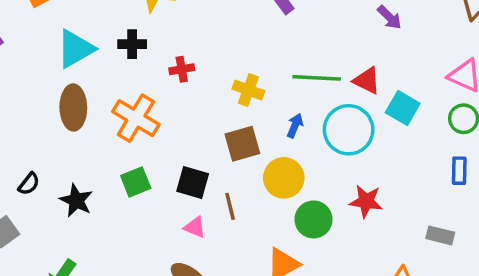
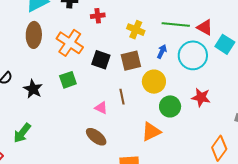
black square: (193, 182) -> (101, 60), moved

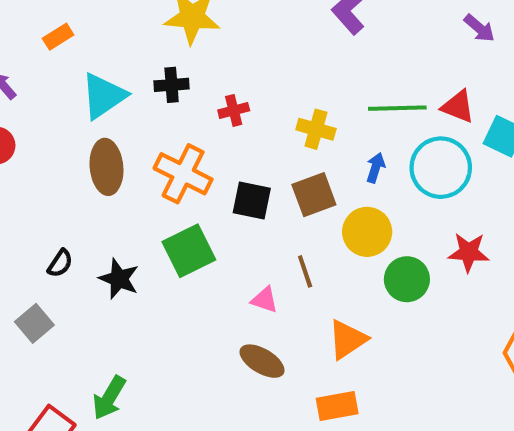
green square: (68, 80) -> (189, 251), size x1.4
orange triangle: (151, 132) -> (347, 339), moved
green arrow: (22, 133) -> (109, 398), moved

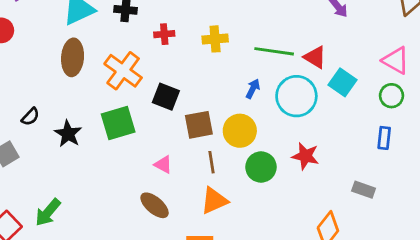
yellow cross: (316, 129) -> (215, 39), moved, turned -30
brown square: (314, 195) -> (199, 125), moved
brown line: (305, 271) -> (212, 162), moved

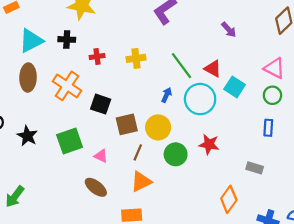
green line: (274, 51) -> (181, 66), turned 48
green square: (118, 123) -> (70, 141), moved
brown line: (212, 162) -> (138, 152), turned 35

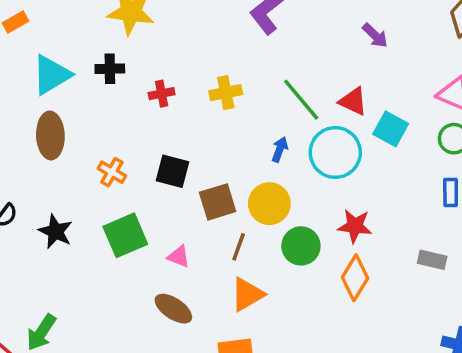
orange cross: (67, 86) -> (112, 172), moved, size x0.6
orange diamond: (229, 199) -> (355, 278), moved

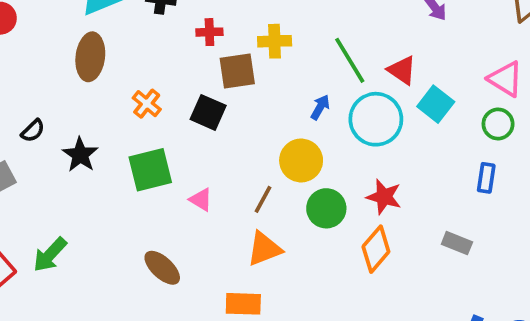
brown square: (218, 202) -> (237, 71), moved
brown ellipse: (173, 309) -> (162, 268), moved

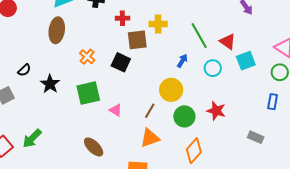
cyan square: (436, 104) -> (246, 61), turned 30
cyan circle: (376, 119) -> (213, 68), size x0.6
orange diamond: (376, 249) -> (194, 151), moved

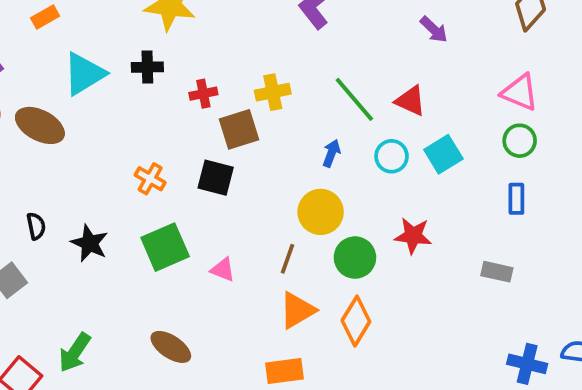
brown ellipse: (57, 30) -> (40, 125), moved, turned -60
cyan square: (246, 61) -> (443, 154), moved
black semicircle: (24, 70) -> (36, 226), turned -48
brown ellipse: (94, 147) -> (171, 347), moved
orange diamond: (194, 151) -> (356, 321), moved

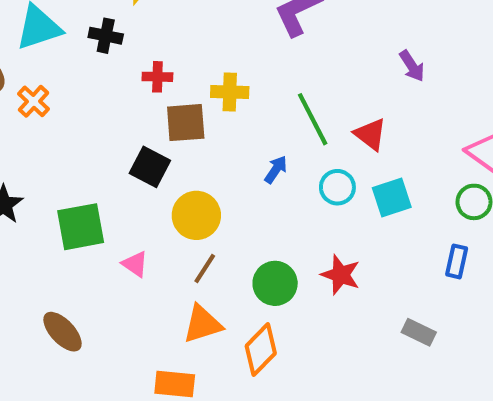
orange cross: (150, 179) -> (34, 101), moved
yellow circle: (321, 212) -> (196, 215), moved

